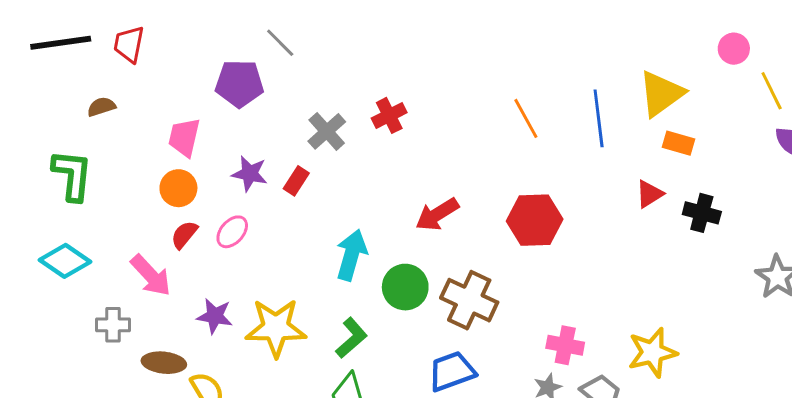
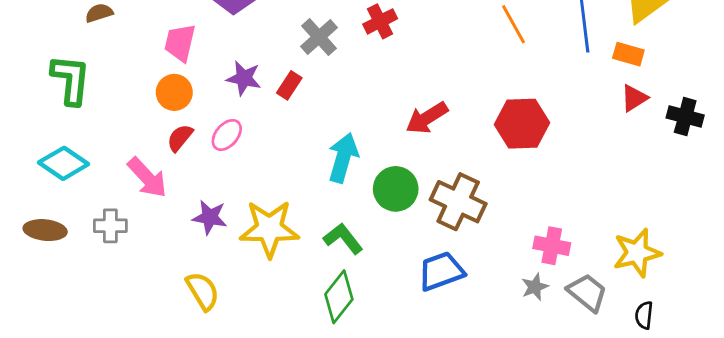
orange rectangle: (679, 143) -> (628, 54), moved
green L-shape: (351, 338) -> (343, 239), turned -87
brown ellipse: (164, 363) -> (45, 230), moved

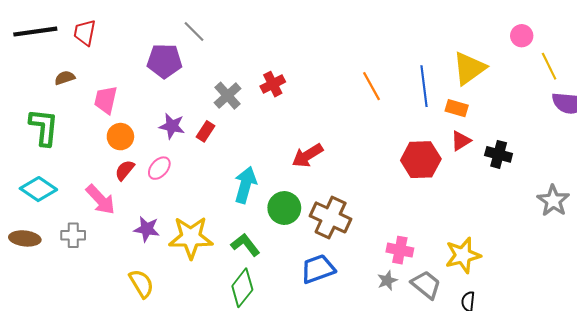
pink trapezoid: (180, 43) -> (106, 100), moved
red hexagon: (522, 124) -> (421, 160), moved

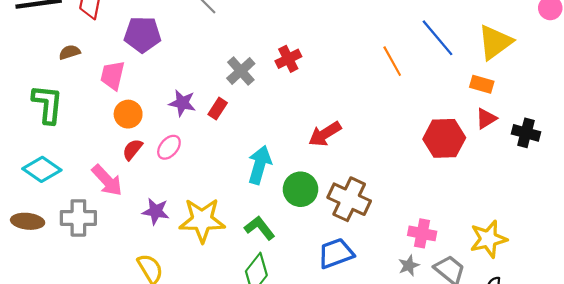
purple pentagon: (165, 61) -> (142, 35), moved
blue line: (424, 86) -> (438, 38), moved, turned -33
gray cross: (73, 235) -> (78, 218), size x1.4

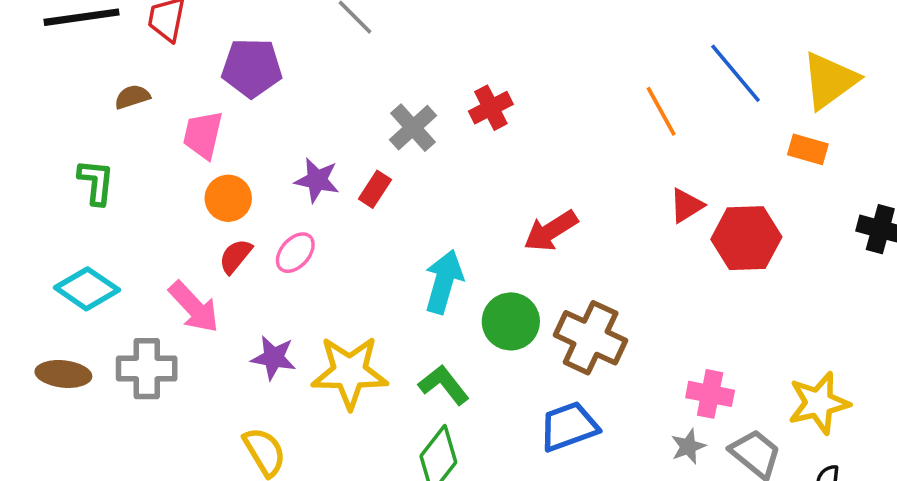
green L-shape: (47, 104) -> (96, 182), size x0.7
red triangle: (486, 119) -> (687, 206), moved

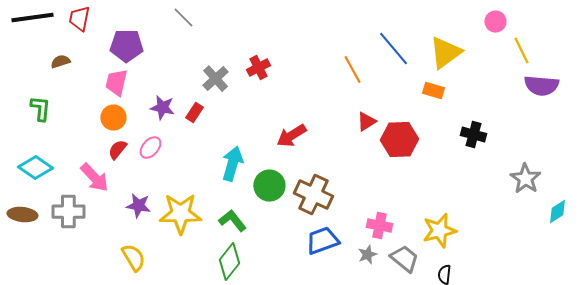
pink trapezoid: (203, 135) -> (116, 83), moved
blue trapezoid: (569, 427) -> (322, 241), moved

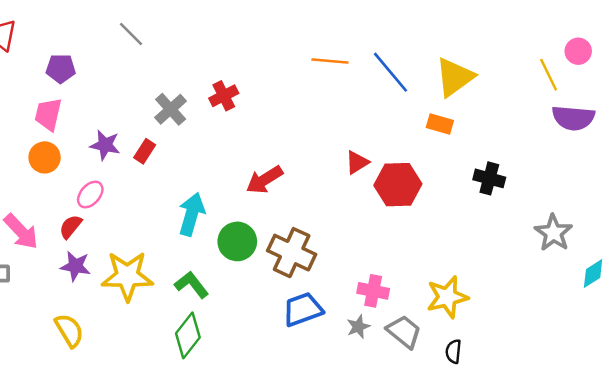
pink circle: (495, 22) -> (578, 51), moved
purple pentagon: (126, 46) -> (61, 69), size x0.7
orange line: (352, 70) -> (330, 61), moved, turned -56
red semicircle: (117, 150) -> (70, 227), moved

